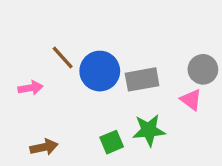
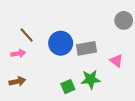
brown line: (63, 57) -> (27, 35), moved
gray circle: (203, 69) -> (124, 20), moved
brown arrow: (44, 147) -> (17, 81), moved

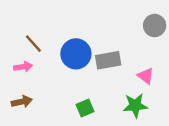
green star: (91, 79) -> (135, 105), moved

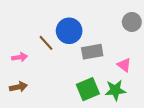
brown line: (33, 44) -> (46, 43), moved
blue circle: (76, 54) -> (69, 31), moved
green square: (85, 108) -> (88, 89), moved, size x1.5

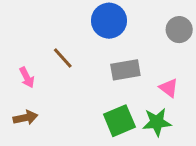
blue circle: (69, 31) -> (109, 21), moved
pink arrow: (20, 57) -> (27, 77), turned 72

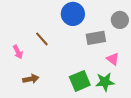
gray rectangle: (125, 70) -> (96, 38), moved
brown arrow: (25, 118) -> (31, 79), moved

